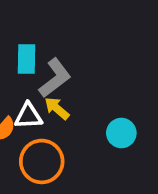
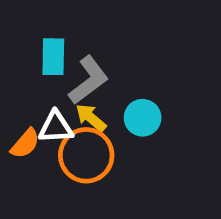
cyan circle: (121, 133) -> (143, 118), moved
orange circle: (42, 161) -> (86, 155), moved

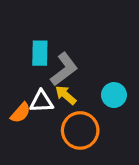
cyan circle: (143, 118) -> (114, 95), moved
orange circle: (86, 155) -> (80, 130), moved

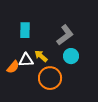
gray L-shape: (64, 69) -> (65, 35), moved

